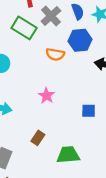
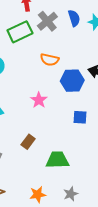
green rectangle: (24, 28) -> (20, 32), turned -60
blue hexagon: (80, 40) -> (72, 81), moved

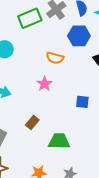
orange semicircle: (50, 60) -> (55, 58), moved
blue hexagon: (72, 81) -> (79, 36), moved

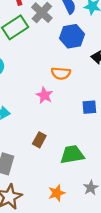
orange semicircle: (55, 58) -> (61, 73), moved

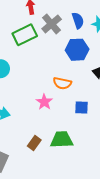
blue square: (89, 107) -> (82, 108), moved
green trapezoid: (72, 155) -> (62, 140), moved

